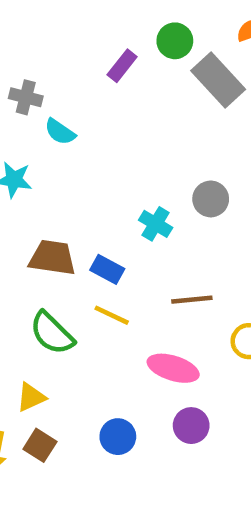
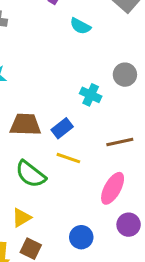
cyan semicircle: (60, 132) -> (80, 26), moved
blue rectangle: (107, 269) -> (62, 128), turned -60
pink ellipse: (173, 368) -> (113, 188), turned -72

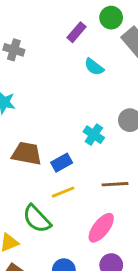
yellow line: (68, 158) -> (63, 192), turned -50
green semicircle: (31, 174) -> (37, 219), moved

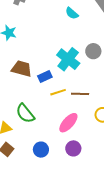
cyan cross: (94, 135) -> (68, 59), size x1.6
yellow line: (63, 192) -> (58, 92), moved

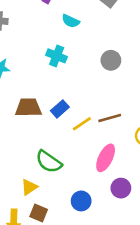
cyan cross: (68, 59) -> (57, 56), moved, size x0.7

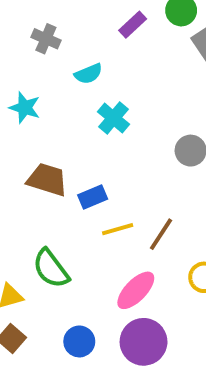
cyan semicircle: (71, 21) -> (88, 74), moved, turned -66
brown line: (110, 118) -> (161, 234), turned -60
purple circle: (121, 188) -> (144, 342), size x1.5

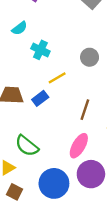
yellow line: (118, 229) -> (57, 78), moved
blue circle: (79, 341) -> (54, 183), size x1.6

